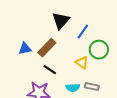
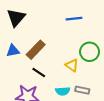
black triangle: (61, 21) -> (16, 18), moved
blue line: (83, 32) -> (74, 19), moved, turned 49

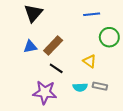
green circle: (90, 52) -> (109, 37), moved

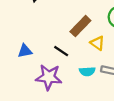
brown rectangle: (53, 46) -> (80, 26), moved
blue triangle: (30, 47) -> (25, 51), moved

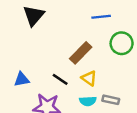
yellow triangle: (97, 43) -> (89, 78), moved

